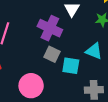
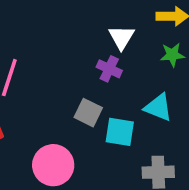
purple cross: (50, 28) -> (109, 69), moved, size x0.6

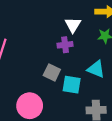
purple cross: (109, 69) -> (65, 45), turned -32

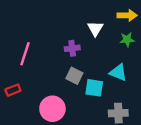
purple cross: (65, 45) -> (72, 48), moved

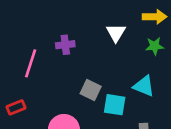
purple cross: (72, 48) -> (65, 45), moved

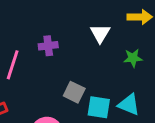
green star: (155, 46) -> (133, 58), moved
cyan triangle: (144, 86) -> (129, 104), moved

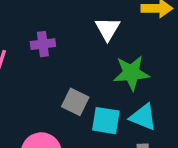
green star: (133, 58) -> (131, 73), moved, size x1.5

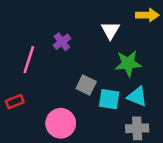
purple cross: (43, 44) -> (62, 42), turned -30

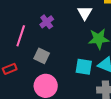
gray square: (86, 85) -> (42, 56), moved

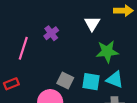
gray square: (42, 56) -> (65, 81), moved

